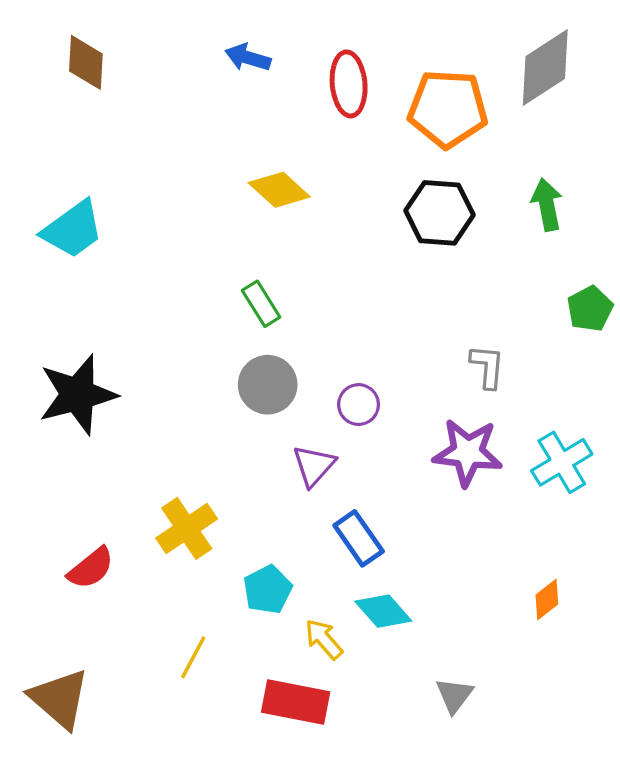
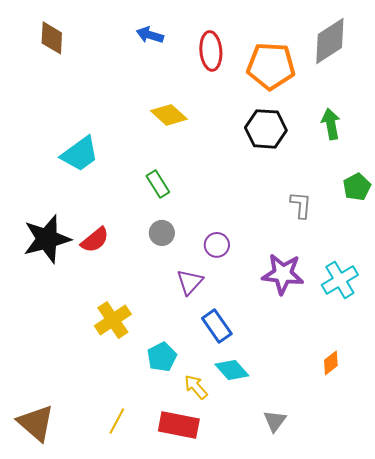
cyan trapezoid: (73, 229) -> (80, 154), moved
gray L-shape: (487, 367) -> (301, 205), moved
gray circle: (268, 385) -> (162, 233), size x0.7
red semicircle: (91, 568) -> (95, 240), moved
yellow line: (193, 657) -> (117, 421), moved

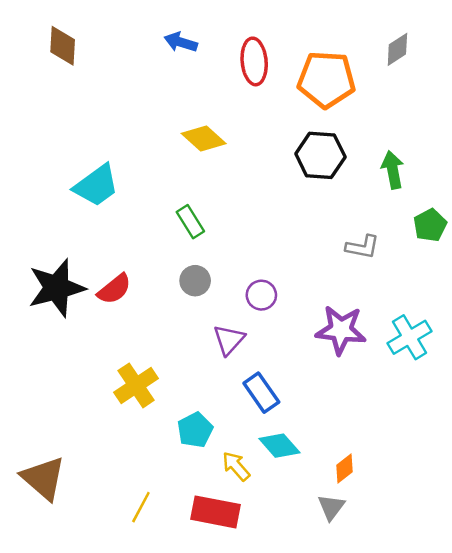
gray diamond: (330, 41) -> (397, 49), size x0.6
green arrow: (331, 124) -> (393, 170), moved
gray L-shape: (301, 205) -> (363, 247), turned 96
orange diamond: (331, 363) -> (344, 469), moved
brown triangle: (36, 423) -> (43, 478), moved

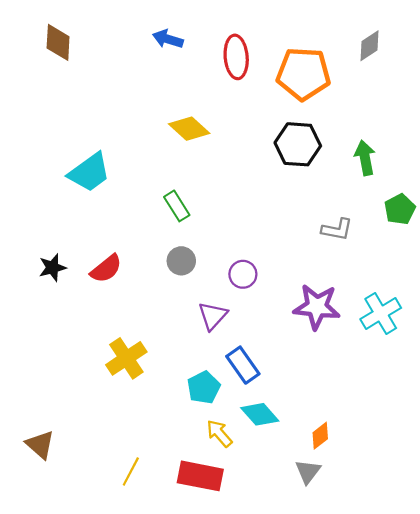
black star: (57, 288) -> (52, 268), size x0.5
cyan pentagon: (195, 430) -> (204, 387), moved
brown triangle: (43, 478) -> (40, 445), size x0.7

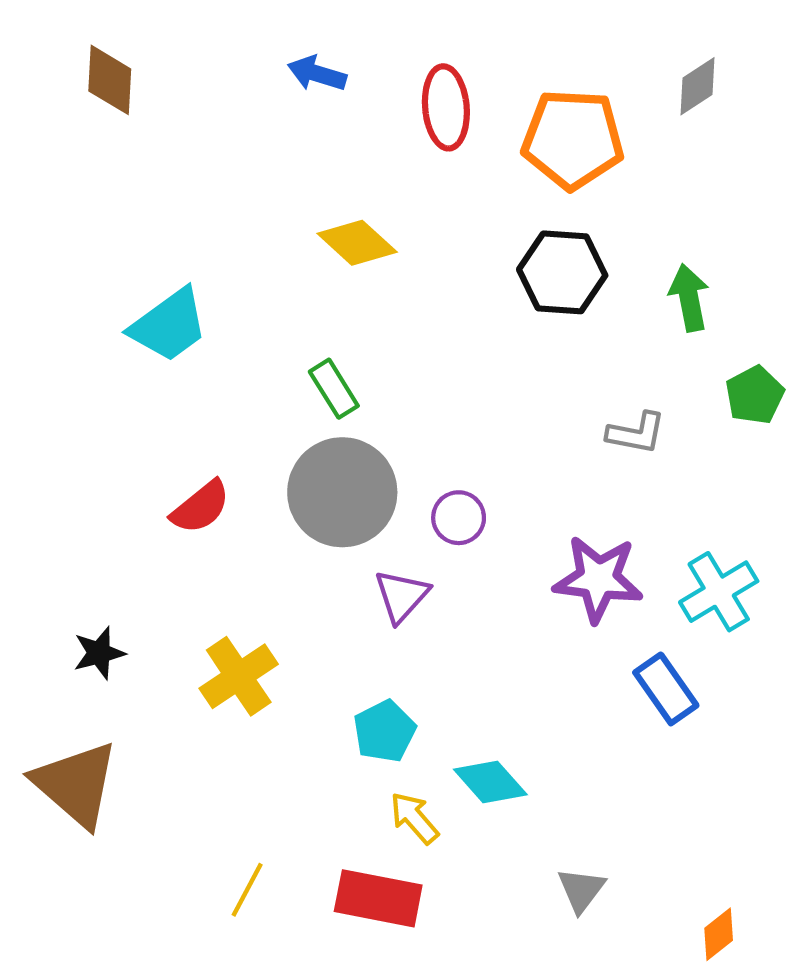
gray circle: (181, 261) -> (342, 492), size x2.0
black star: (52, 268) -> (99, 653), moved
blue rectangle: (243, 365) -> (666, 689), moved
orange diamond: (320, 436) -> (719, 934), moved
brown triangle: (40, 445) -> (76, 784), moved, size x1.6

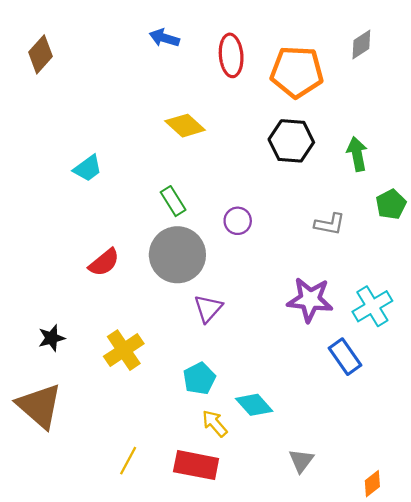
brown diamond: (110, 80) -> (41, 54), moved, turned 39
cyan trapezoid: (169, 325) -> (88, 168), size x0.7
purple circle: (459, 518) -> (238, 221), moved

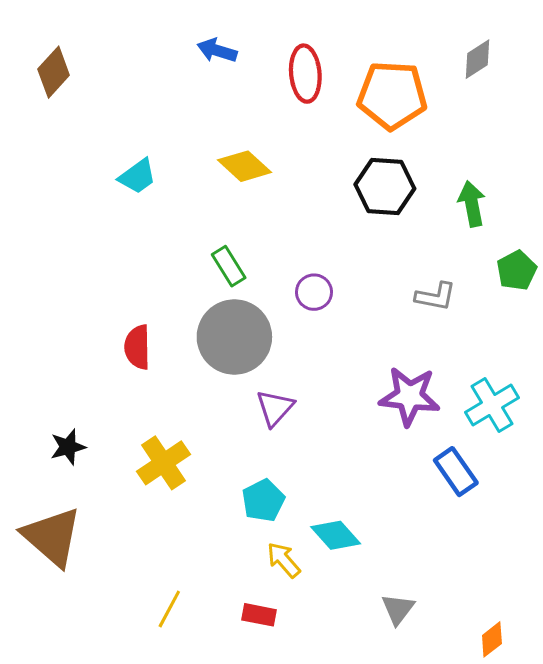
cyan trapezoid: (88, 168) -> (137, 176), moved
red semicircle: (104, 262) -> (137, 347), turned 128
red rectangle: (196, 465) -> (259, 615), size x0.6

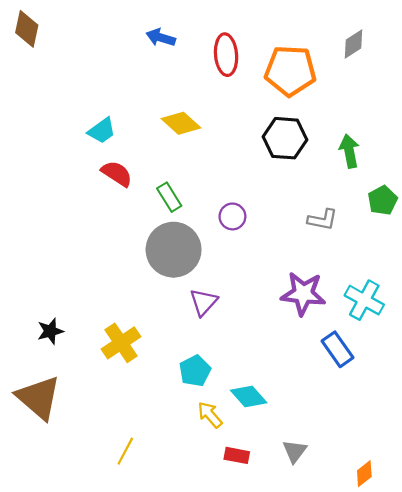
brown diamond: (54, 72) -> (27, 29), moved, turned -30
red semicircle: (137, 347) -> (117, 174), moved, turned 124
cyan cross: (492, 405) -> (364, 300), turned -30
red rectangle: (259, 615) -> (237, 455), moved

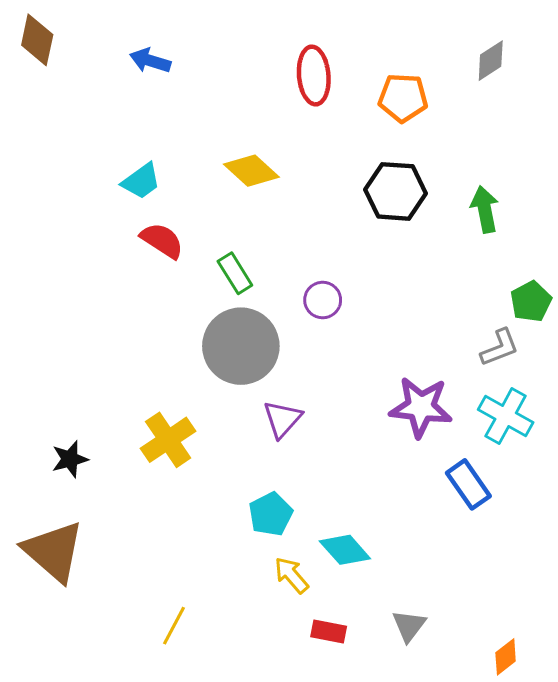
blue arrow: (161, 37) -> (150, 61), moved
orange pentagon: (290, 71) -> (403, 98), size x0.7
green pentagon: (383, 200) -> (531, 302), moved
gray L-shape: (322, 220) -> (500, 348), moved, turned -32
yellow cross: (121, 343) -> (168, 440), moved

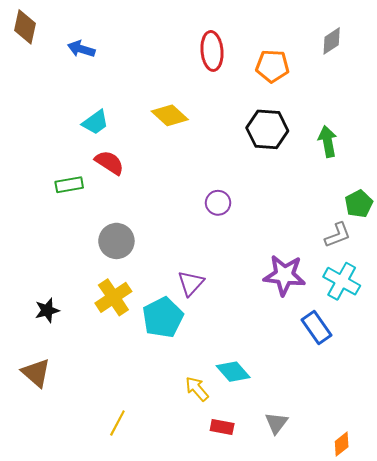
blue arrow: (150, 61) -> (81, 49), moved
green rectangle: (235, 273) -> (69, 185), moved, turned -68
gray circle: (241, 346) -> (116, 241), moved, size x0.7
cyan pentagon: (271, 514) -> (163, 317), moved, size x1.4
brown triangle: (54, 551) -> (36, 373), size x0.7

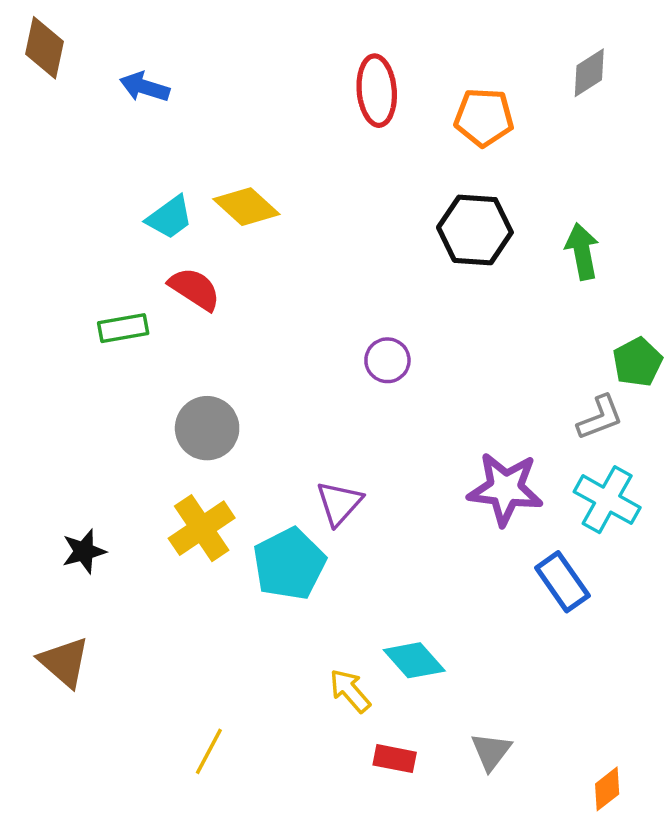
yellow diamond: (170, 115) -> (246, 207), moved

